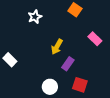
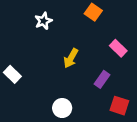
purple rectangle: (68, 64) -> (102, 79), moved
red square: (80, 85) -> (119, 106), moved

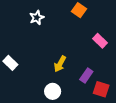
yellow arrow: (71, 58) -> (60, 64), moved
purple rectangle: (102, 79) -> (86, 76), moved

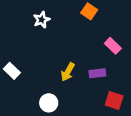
purple rectangle: (86, 76) -> (97, 73), moved, turned 48
white circle: (53, 91) -> (49, 103), moved

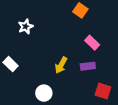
white star: (42, 20) -> (26, 26), moved
pink rectangle: (113, 46) -> (92, 43), moved

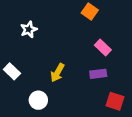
yellow arrow: (61, 65) -> (57, 73), moved
white circle: (44, 93) -> (38, 100), moved

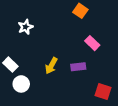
purple rectangle: (98, 74) -> (78, 67), moved
white circle: (38, 100) -> (21, 84), moved

